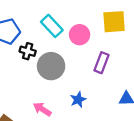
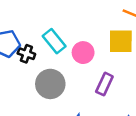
black cross: (28, 51) -> (26, 54), moved

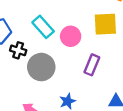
black cross: (26, 54) -> (18, 50), moved

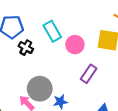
gray circle: (41, 67) -> (40, 89), moved

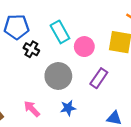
gray circle: (40, 89) -> (58, 76), moved

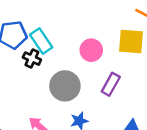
cyan rectangle: (60, 32) -> (41, 41), moved

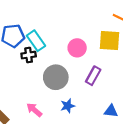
black cross: (32, 59) -> (29, 55), turned -32

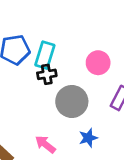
cyan rectangle: (36, 41) -> (45, 55), turned 54
black cross: (29, 55) -> (47, 74), moved

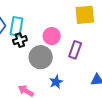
pink circle: (98, 63) -> (52, 36), moved

